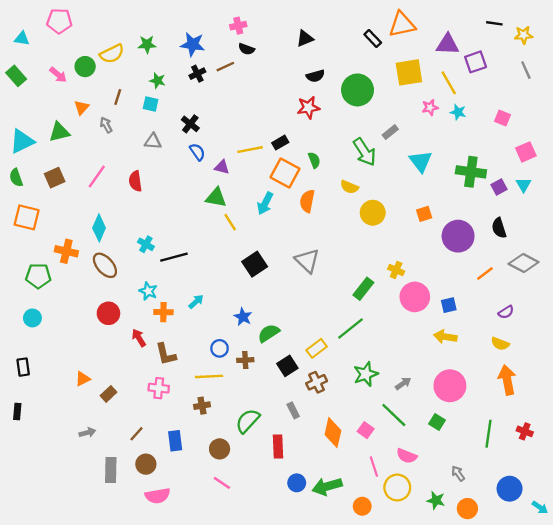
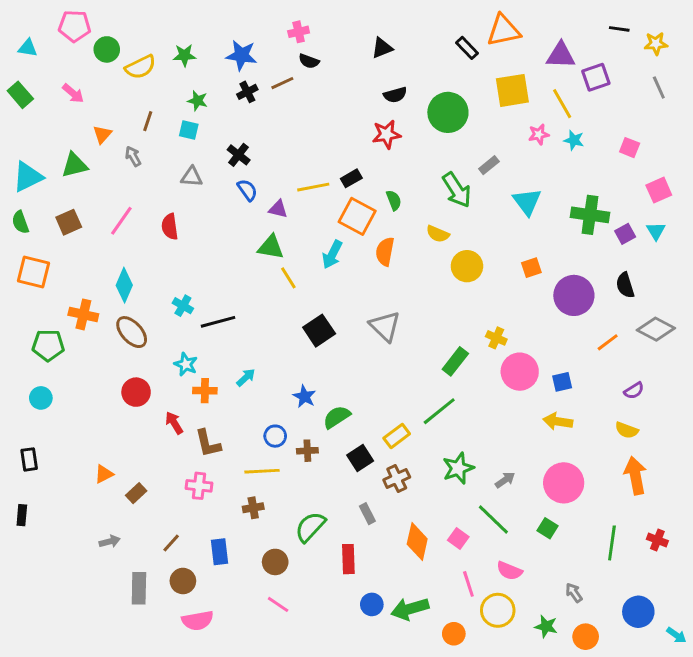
green circle: (85, 67) -> (107, 49), moved

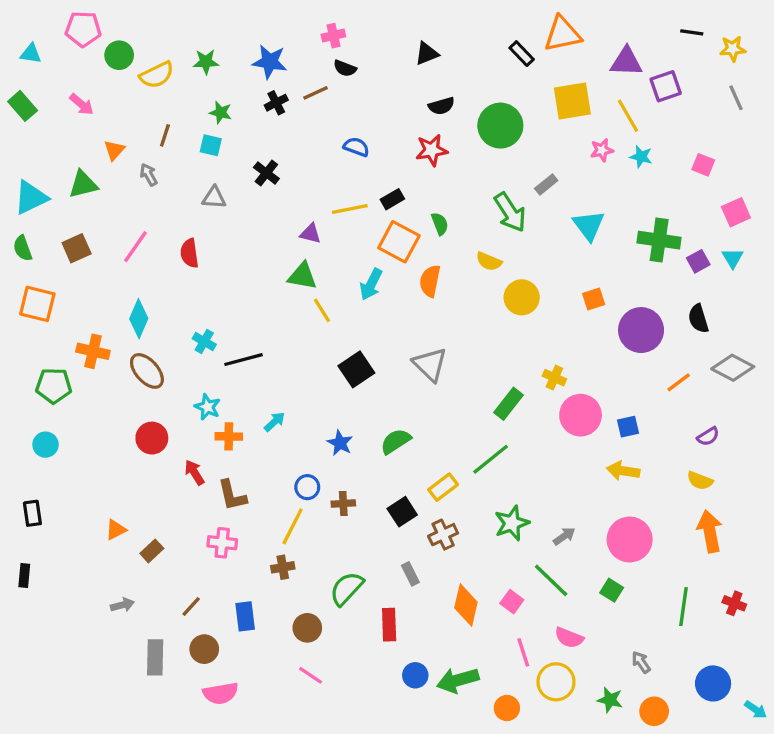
blue semicircle: (247, 190) -> (356, 147), moved, turned -35
green semicircle: (337, 417) -> (396, 441), moved
yellow line: (262, 471) -> (293, 526), turned -60

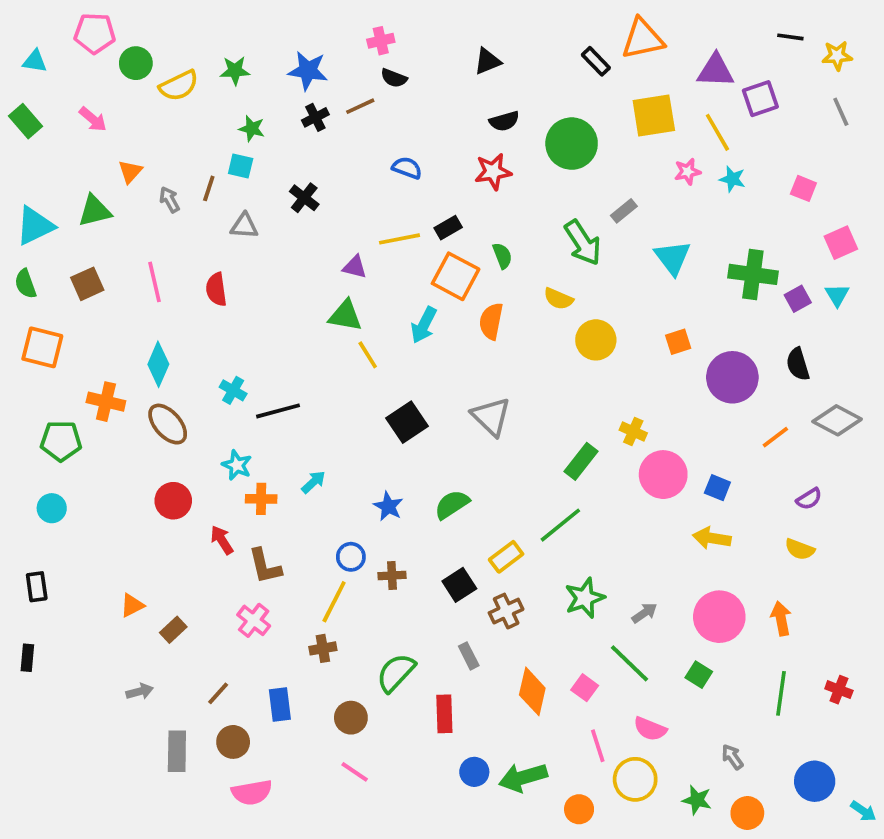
brown line: (165, 135) -> (209, 188), moved
pink line: (135, 247) -> (155, 282), turned -48
blue square: (628, 427) -> (717, 488), turned 35
orange arrow: (710, 531) -> (781, 619), moved, size x0.7
pink cross: (222, 543) -> (254, 620), turned 32

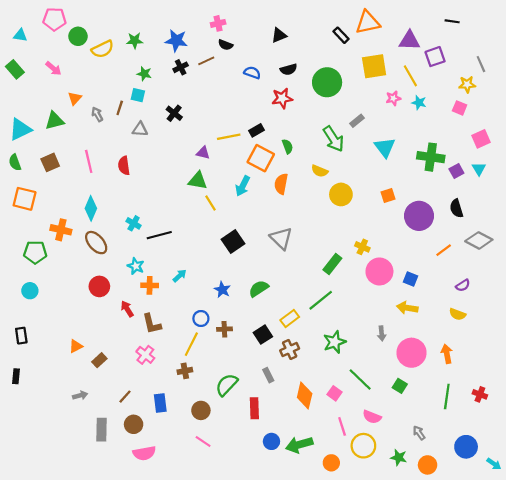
yellow star: (837, 56) -> (467, 84), moved
blue semicircle: (407, 168) -> (252, 73), moved
gray arrow: (644, 613) -> (382, 333), moved, turned 120

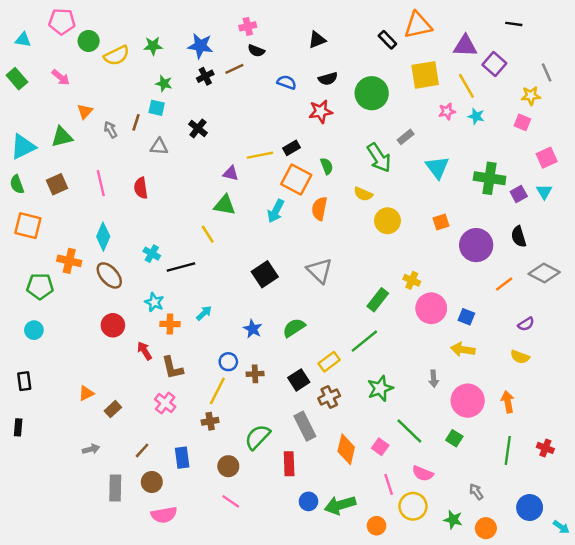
purple square: (435, 57) -> (494, 64), turned -30
yellow line: (211, 203) -> (208, 234), moved
gray rectangle: (268, 375) -> (305, 426), size x1.6

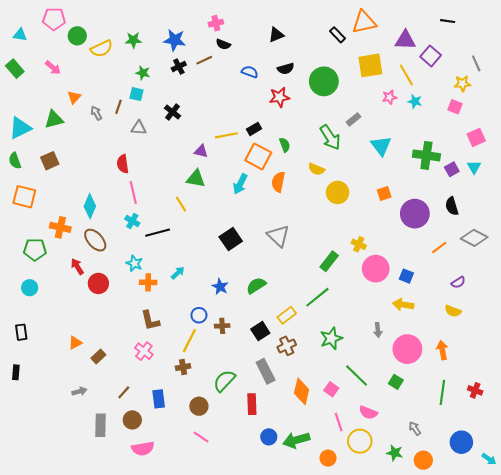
pink line: (101, 183) -> (133, 192), moved
red arrow: (144, 351) -> (77, 267), moved

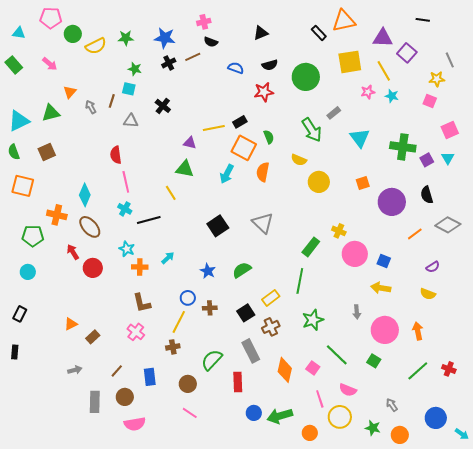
green line: (317, 297) -> (300, 281), turned -40
black rectangle: (21, 332) -> (20, 314), turned 35
green line: (442, 392) -> (418, 371), turned 40

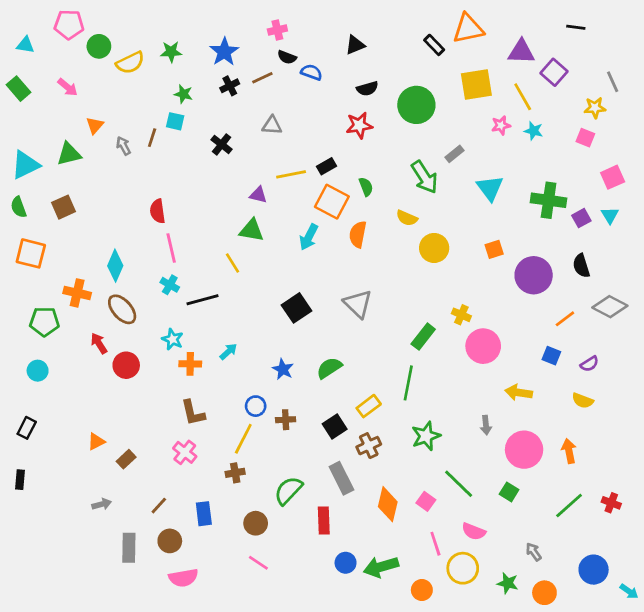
blue star: (165, 38) -> (224, 52), turned 30
blue semicircle: (236, 68) -> (311, 72), moved
gray triangle: (131, 121) -> (272, 125), moved
blue square: (384, 261) -> (551, 356), moved

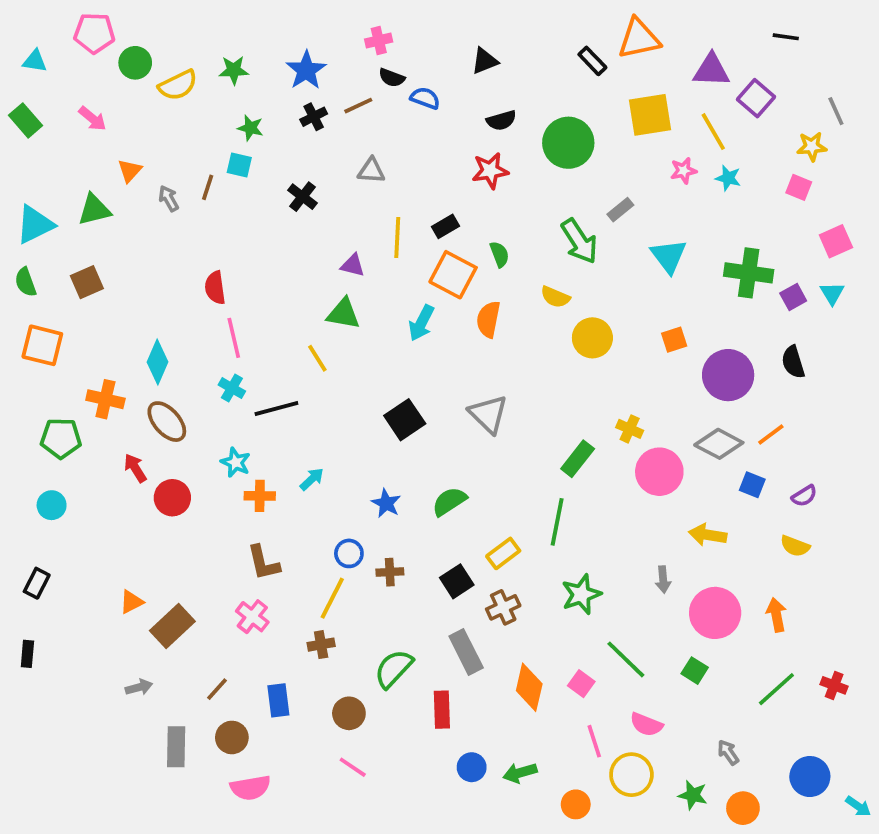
yellow line: (291, 174) -> (397, 238), turned -76
gray diamond: (610, 307) -> (719, 444), moved
brown rectangle: (126, 459) -> (172, 626), size x1.6
green arrow: (381, 567) -> (520, 773), size x0.7

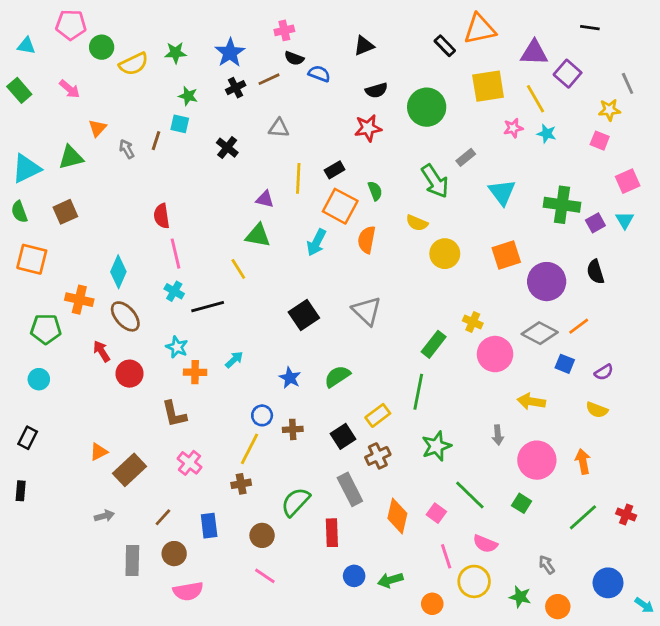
orange square: (674, 340) -> (506, 255), size x1.5
brown L-shape: (263, 563) -> (174, 414), moved

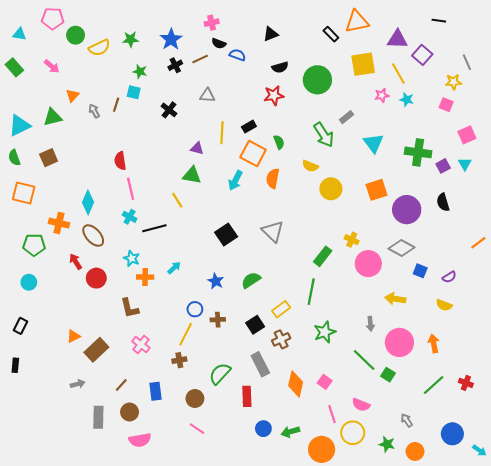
orange line: (579, 326) -> (478, 243), moved
green line: (470, 495) -> (364, 360), moved
orange circle: (432, 604) -> (322, 449), size x1.6

